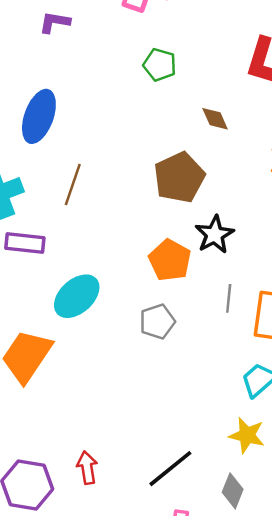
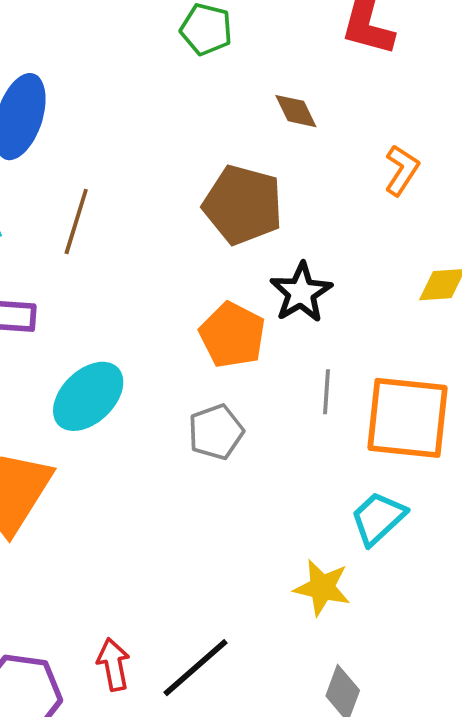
brown pentagon: (179, 177) -> (243, 205), turned -30
yellow star: (247, 435) -> (322, 588), moved
black line: (170, 469) -> (195, 668), moved

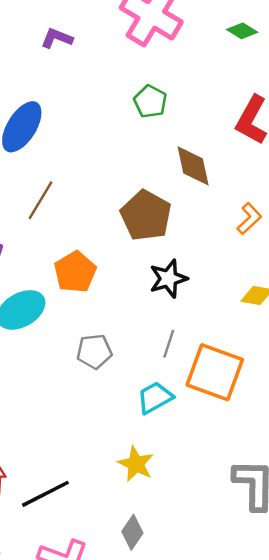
brown diamond: (296, 111) -> (193, 166), size x1.5
orange pentagon: (232, 335) -> (75, 272), moved
cyan trapezoid: (378, 518) -> (155, 398), moved

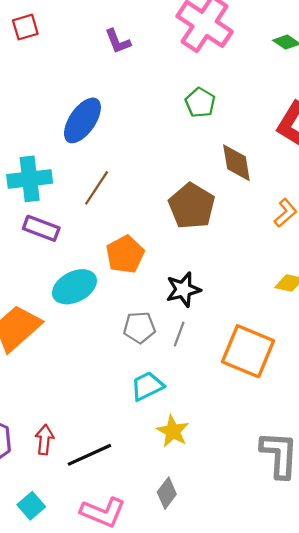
purple L-shape: (57, 38) -> (118, 41), turned -136
black star: (168, 279) -> (183, 290), moved
gray line: (169, 344) -> (179, 334), moved
cyan trapezoid: (155, 398) -> (147, 386), moved

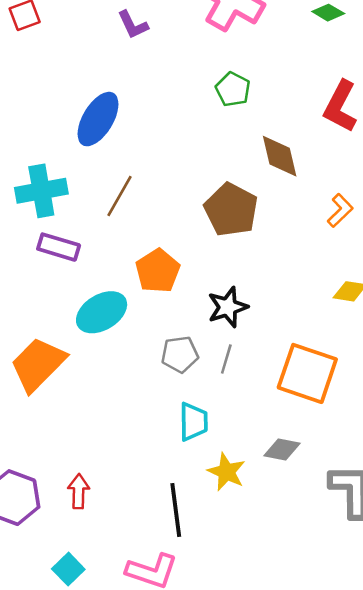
cyan trapezoid: (147, 386) -> (193, 422), turned 120
black line: (89, 455) -> (176, 510), moved, turned -69
gray diamond: (167, 493) -> (282, 450), moved, turned 68

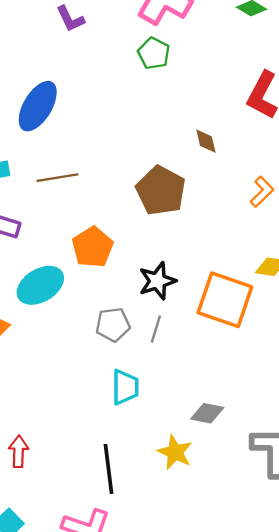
green pentagon: (233, 89) -> (154, 53), moved
brown diamond: (280, 156) -> (206, 141), size x0.6
brown line: (120, 196) -> (57, 178), turned 51
orange square: (307, 373) -> (225, 300), moved
yellow star: (226, 472) -> (175, 452), moved

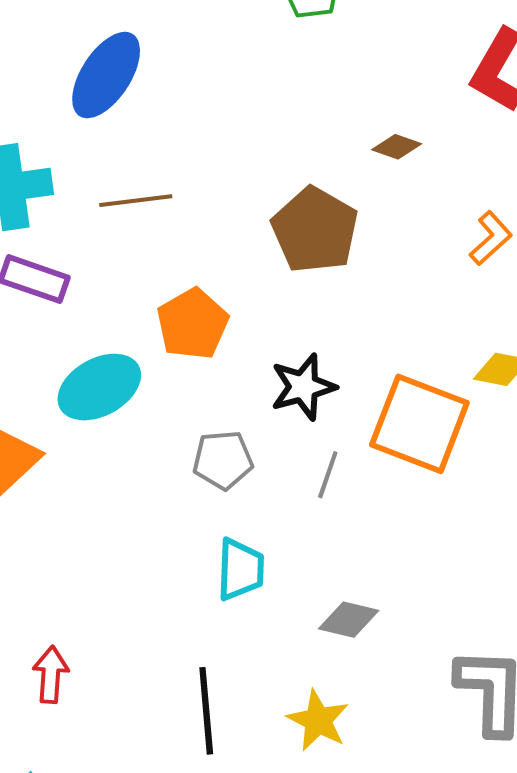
brown diamond: (206, 141) -> (397, 147), turned -60
gray line: (156, 329) -> (328, 475), moved
gray diamond: (207, 413) -> (349, 620), moved
yellow star: (175, 452) -> (318, 720), moved

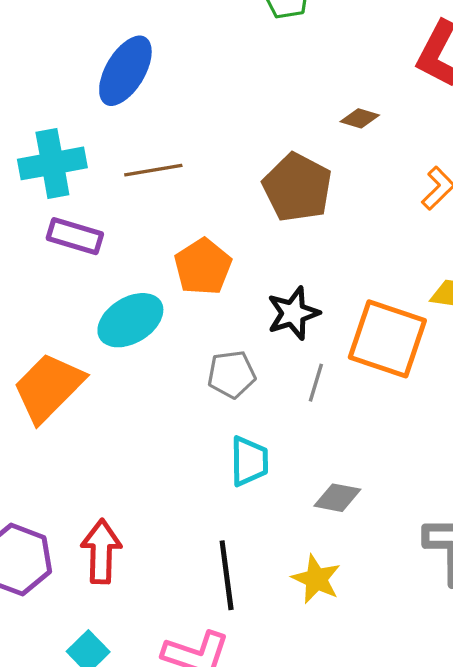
red arrow: (51, 675) -> (101, 551), size x1.4

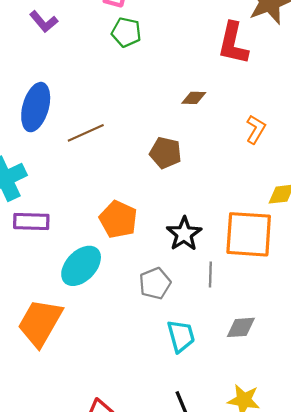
brown line: (153, 170) -> (86, 133), moved
brown pentagon: (297, 188) -> (165, 153), size x0.7
gray diamond: (337, 498) -> (241, 327), moved

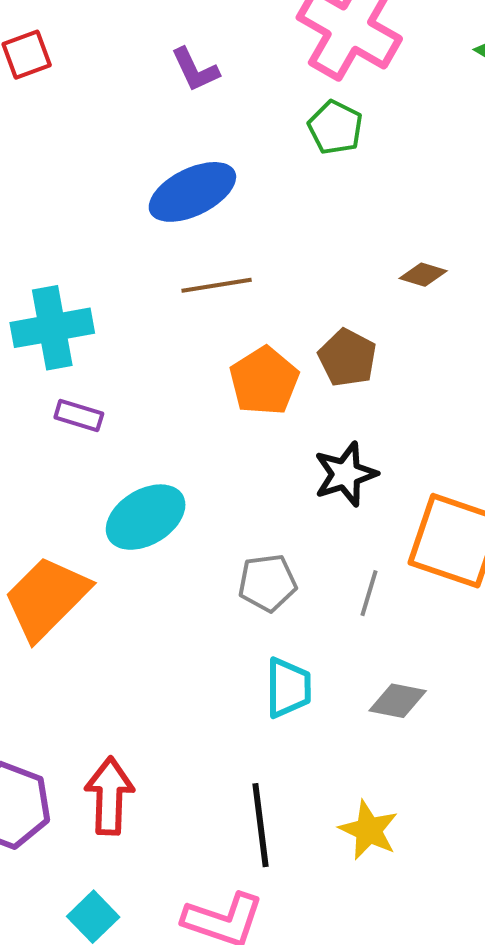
blue ellipse: (36, 107) -> (192, 192), moved, turned 33
orange pentagon: (118, 219) -> (264, 381), moved
purple rectangle: (31, 221) -> (79, 415), size x0.7
black star: (184, 234) -> (346, 474), moved

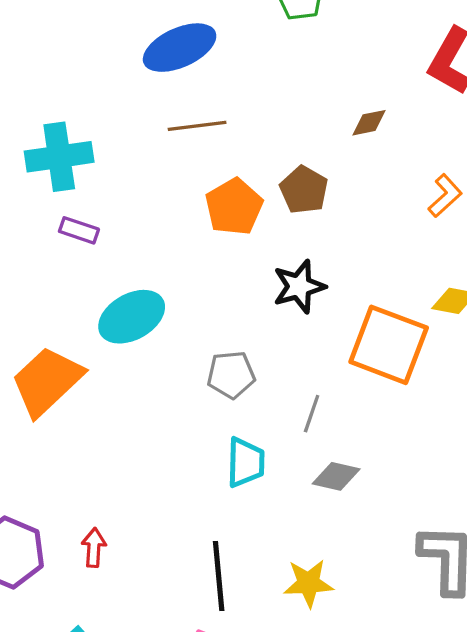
brown diamond: (423, 275) -> (369, 123), turned -30
gray line: (369, 593) -> (312, 414), moved
red arrow: (109, 796) -> (94, 548), size x0.6
yellow star: (369, 830) -> (308, 583), turned -30

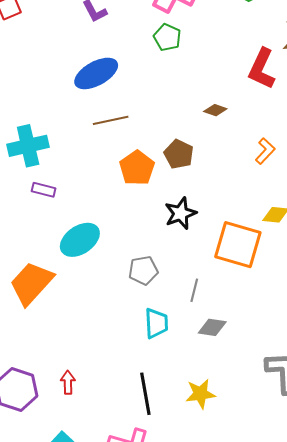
brown diamond: (369, 123) -> (215, 110), turned 35

